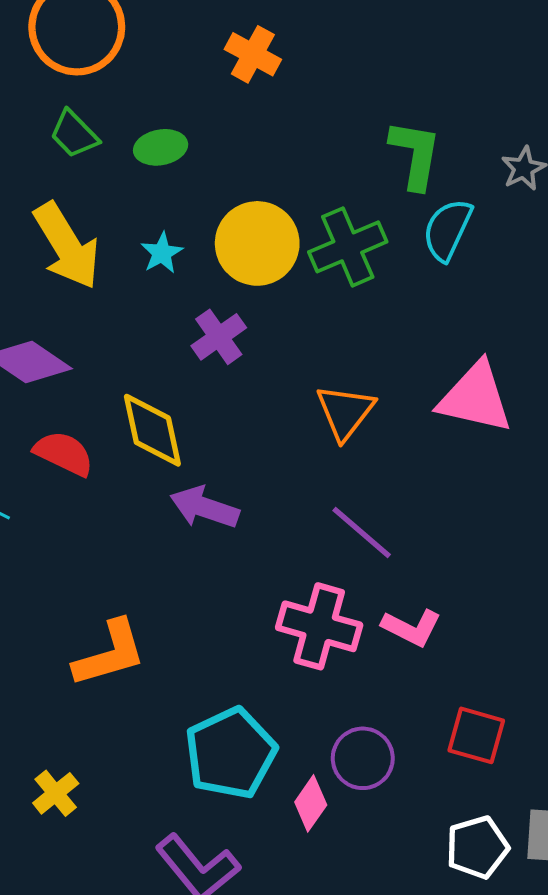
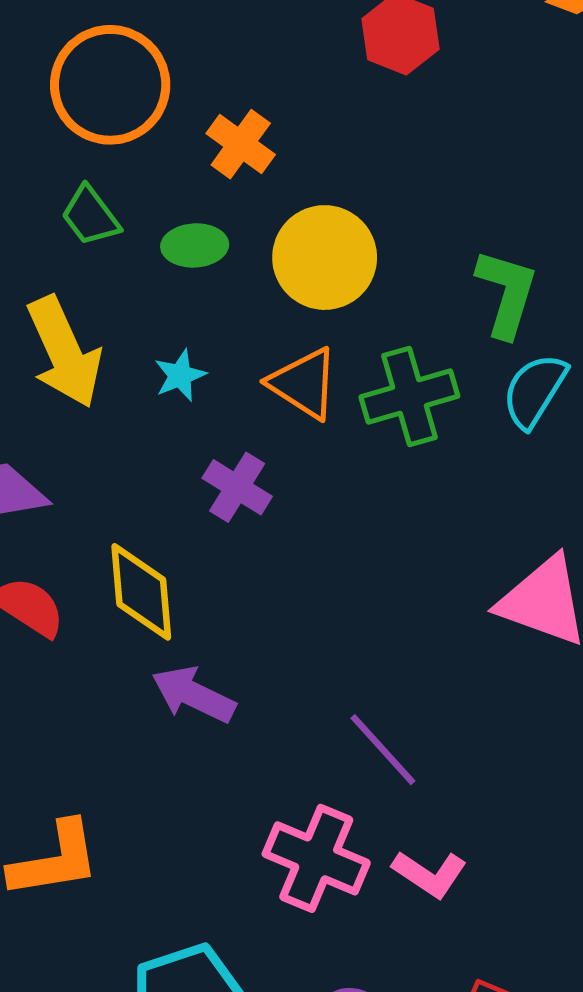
orange cross: (253, 54) -> (241, 144), moved
yellow circle: (257, 243) -> (325, 258), moved
purple cross: (219, 337) -> (237, 487), turned -30
orange triangle: (345, 412) -> (304, 384), moved, turned -42

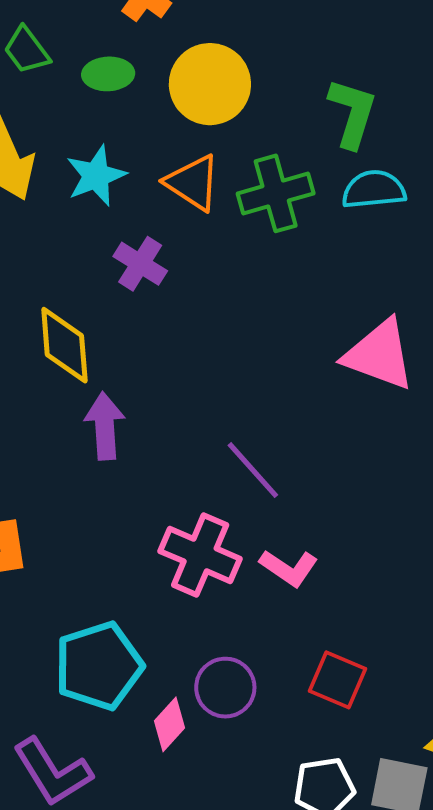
cyan star: (180, 375) -> (96, 176), size x1.5
cyan semicircle: (535, 391) -> (374, 190), turned 52
purple arrow: (193, 695) -> (105, 426), turned 60

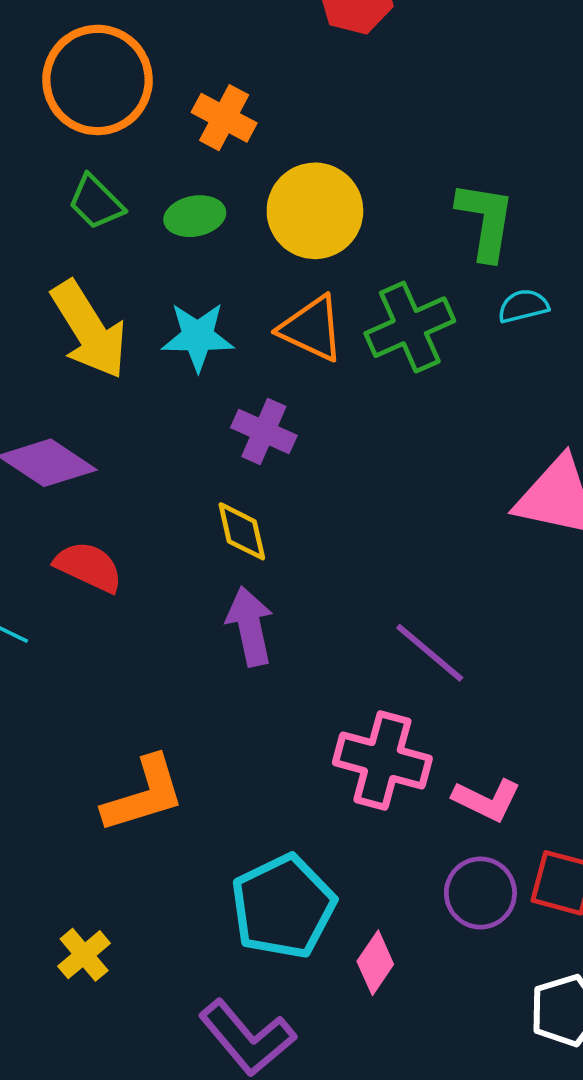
cyan star: (96, 176) -> (198, 337), turned 30
cyan semicircle: (374, 190) -> (523, 306), size x0.7
yellow diamond: (64, 345) -> (242, 531), moved, size x0.7
pink L-shape: (289, 568) -> (487, 800), moved
purple circle: (225, 688) -> (480, 893), moved

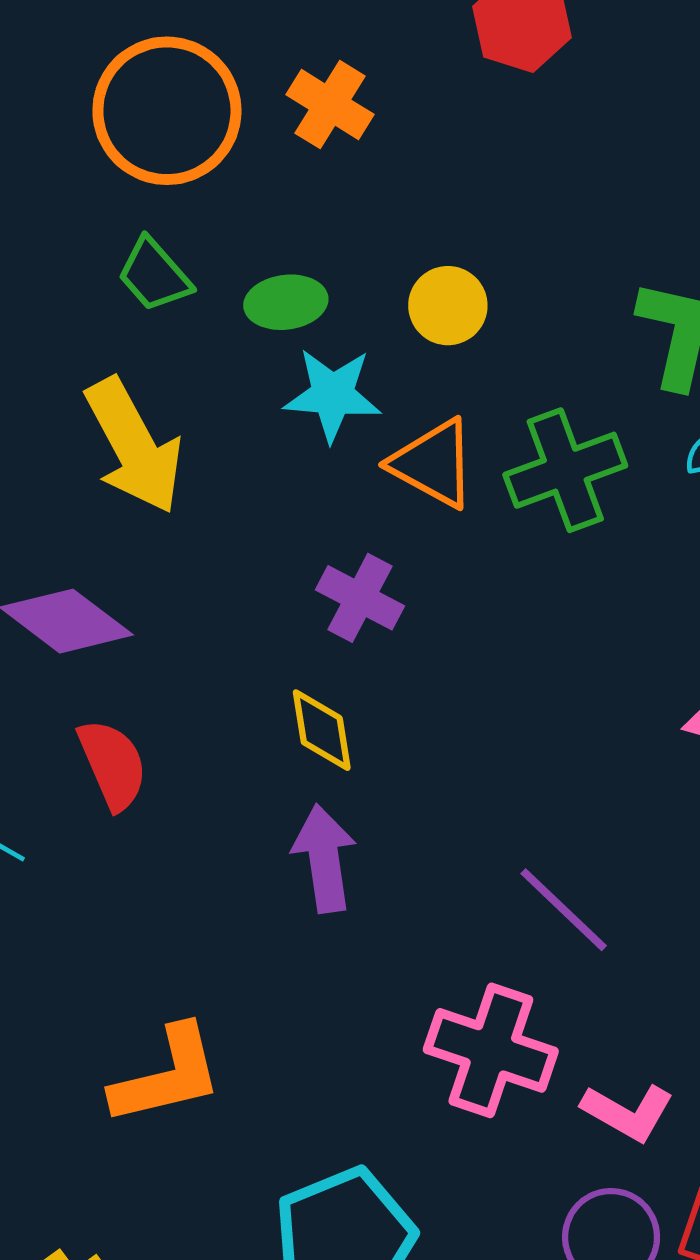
orange cross: (224, 118) -> (330, 105), moved
yellow circle: (315, 211) -> (448, 306), size x0.6
cyan star: (198, 337) -> (332, 395), moved
red semicircle: (89, 567) -> (113, 764), turned 38

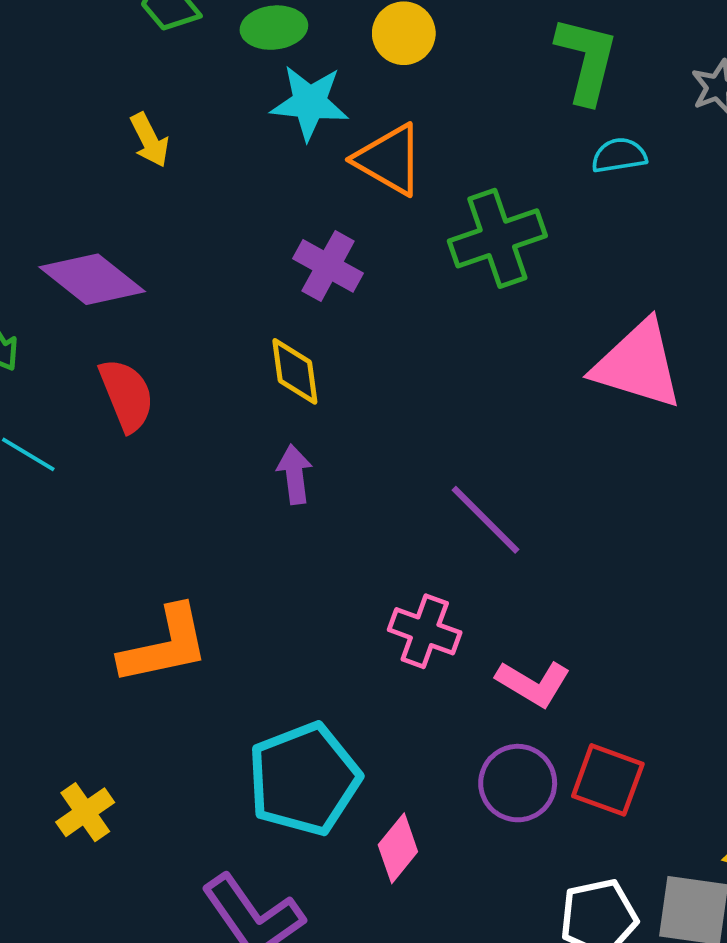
yellow arrow: (134, 446) -> (149, 140), size x0.5
green cross: (565, 470) -> (497, 238), moved
purple arrow: (324, 858) -> (295, 474), size x0.7
pink cross: (491, 1050) -> (425, 631), size x0.7

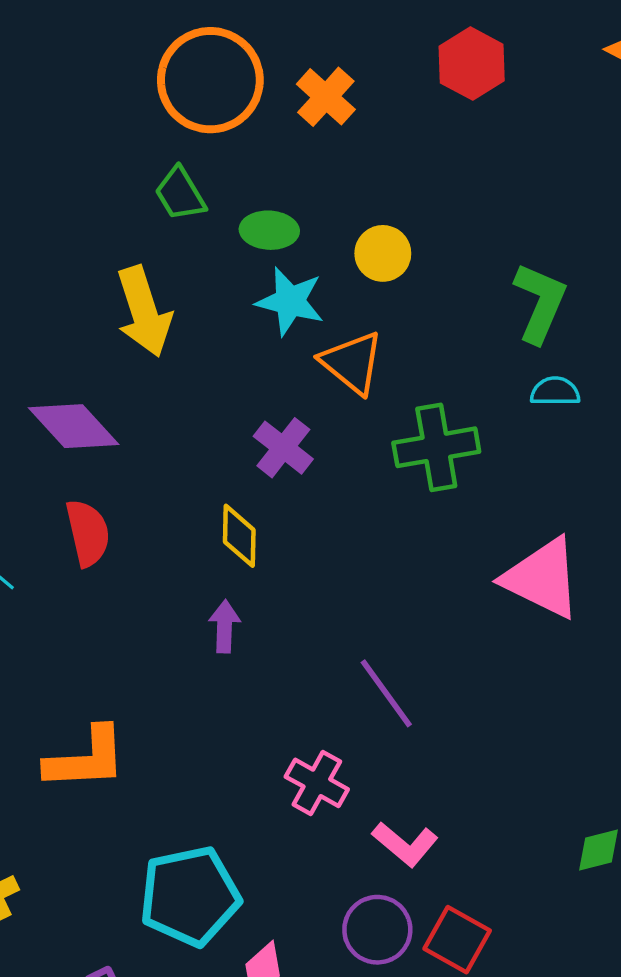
yellow arrow: (149, 140) -> (144, 312), size x1.8

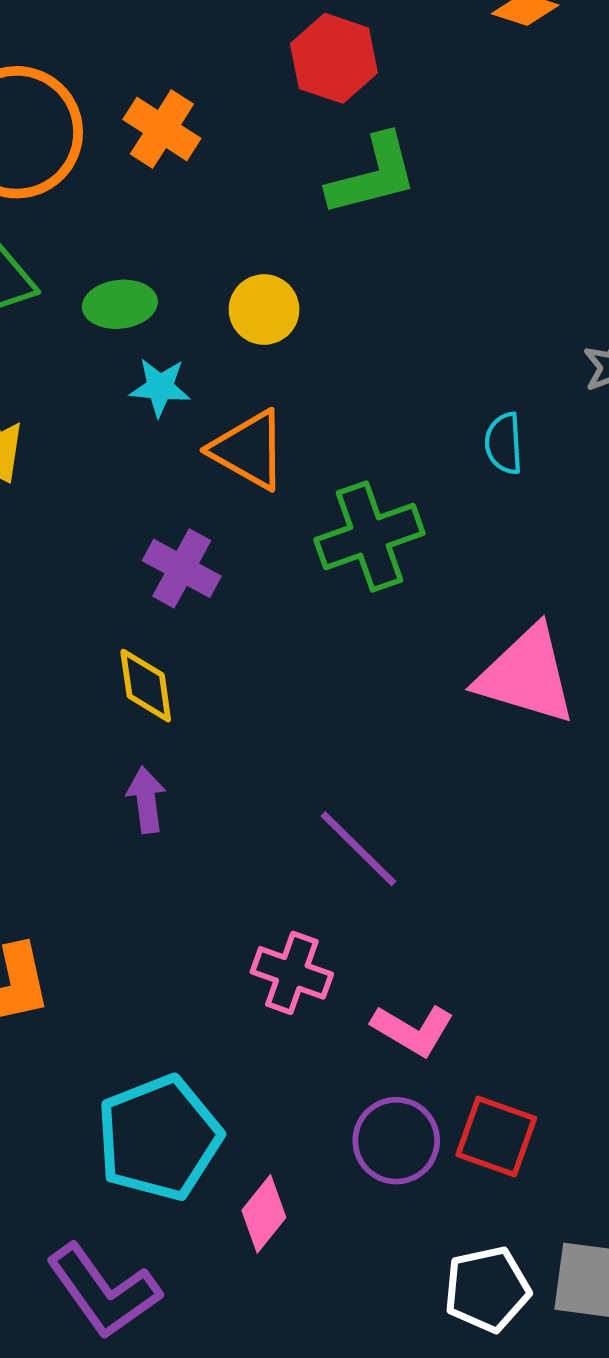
cyan star: (290, 301) -> (160, 387), size x0.7
green L-shape: (540, 303) -> (373, 175), moved, turned 62
cyan semicircle: (555, 391) -> (504, 443), turned -84

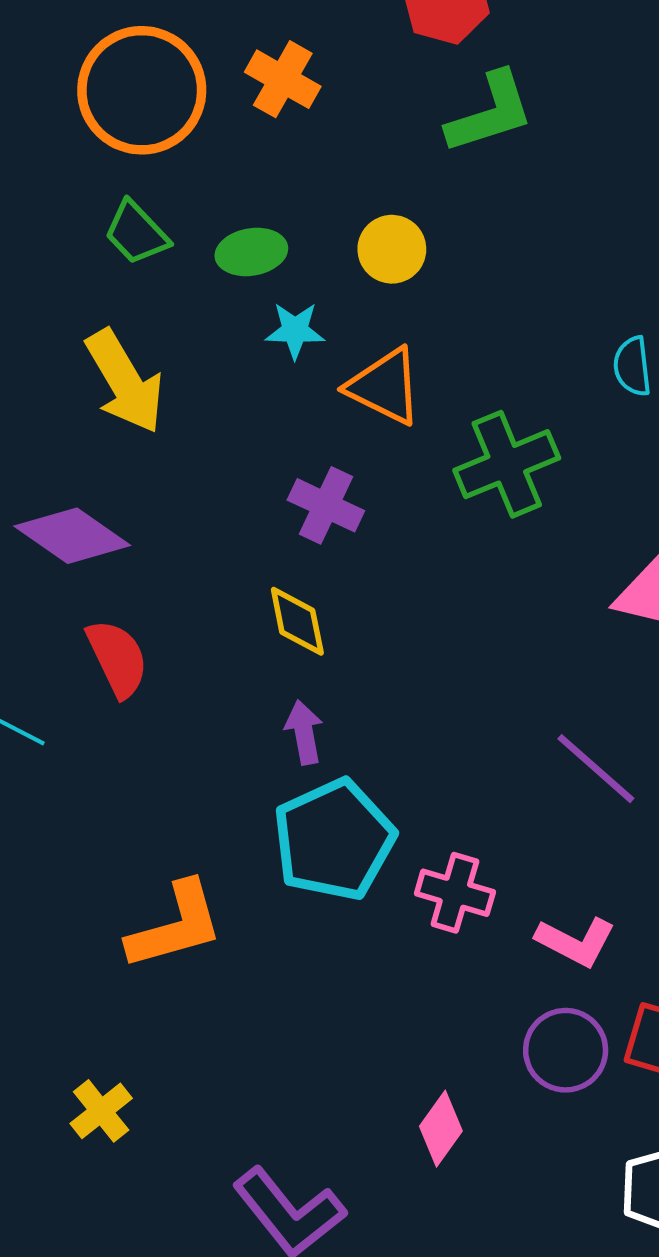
purple line: (359, 849) -> (596, 769), moved
cyan pentagon: (159, 1138) -> (334, 840), moved

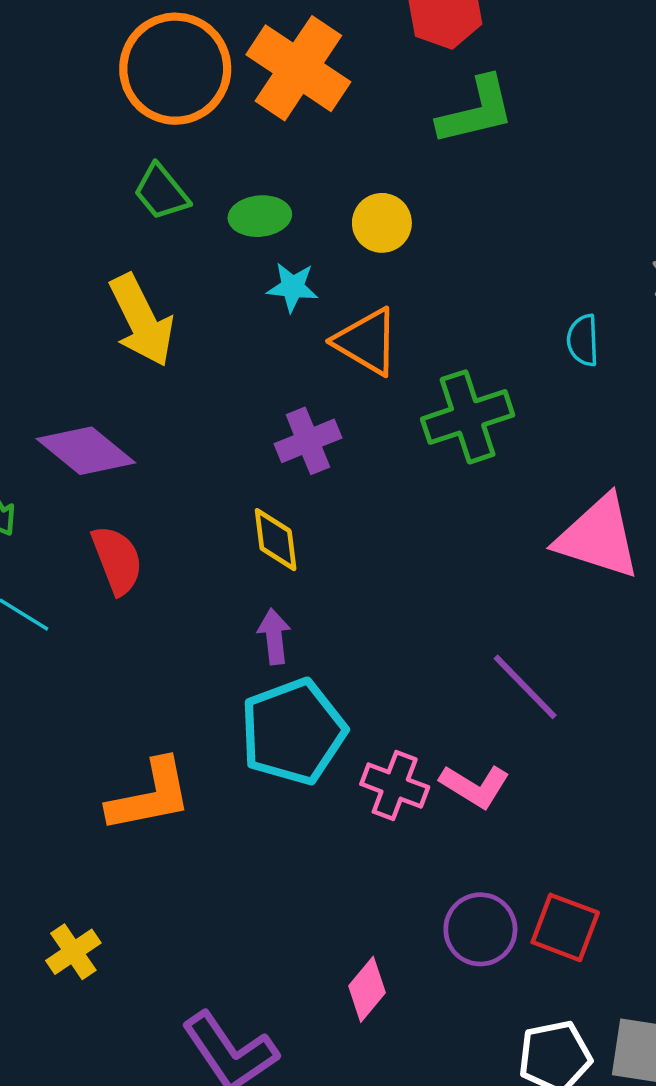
orange cross: (283, 79) -> (298, 68), size x1.6
purple cross: (326, 505) -> (308, 441), turned 38
pink L-shape: (576, 942) -> (475, 786), moved

